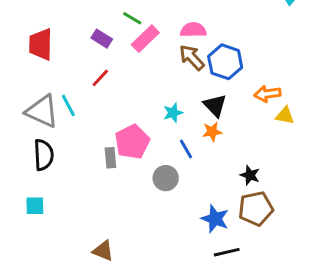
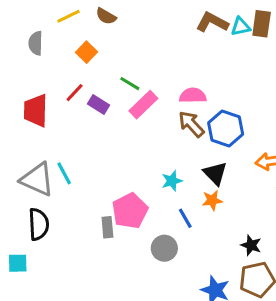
red line: (100, 78) -> (75, 93), moved
cyan square: (35, 206) -> (18, 263), moved

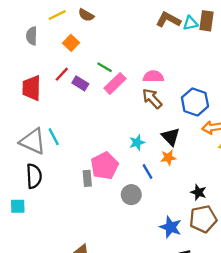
blue hexagon: (226, 128) -> (195, 102), moved

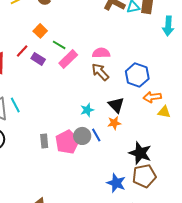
orange square: (71, 43) -> (40, 31), moved
pink pentagon: (105, 166) -> (67, 142), moved
black star: (198, 192) -> (140, 153), size x1.6
gray circle: (131, 195) -> (82, 136), moved

